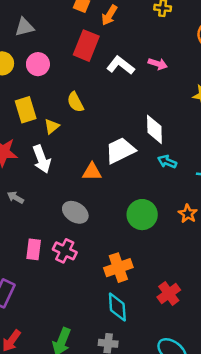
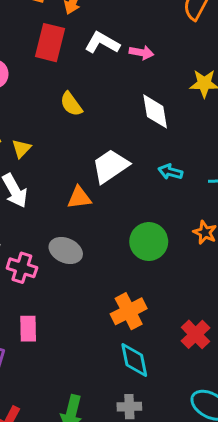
white L-shape: (120, 65) -> (102, 43), moved
yellow semicircle: (75, 102) -> (71, 104), moved
white diamond: (154, 129) -> (155, 111), moved
pink rectangle: (34, 249) -> (28, 329), moved
pink cross: (65, 251) -> (22, 268), moved

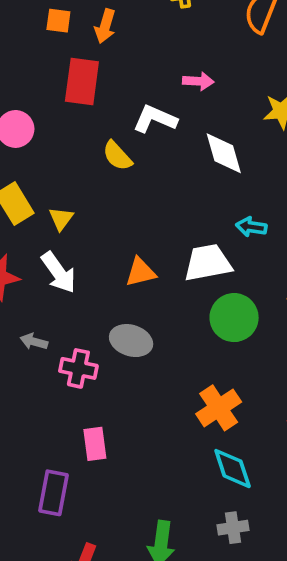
white L-shape: (102, 43) -> (155, 119), moved
white trapezoid: (110, 166) -> (208, 263), moved, turned 30

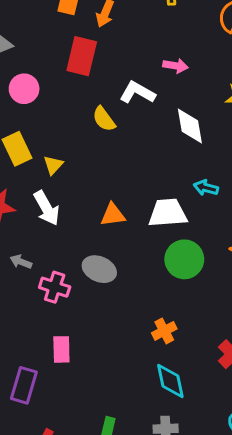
orange cross: (219, 408) -> (164, 331), size x0.7

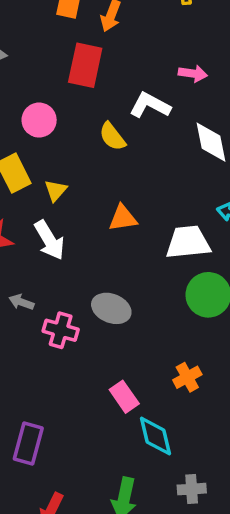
pink circle: (24, 89) -> (39, 120), moved
orange triangle: (113, 215) -> (123, 218), moved
pink rectangle: (61, 349) -> (124, 397), moved, turned -32
cyan diamond: (170, 381) -> (156, 436), moved

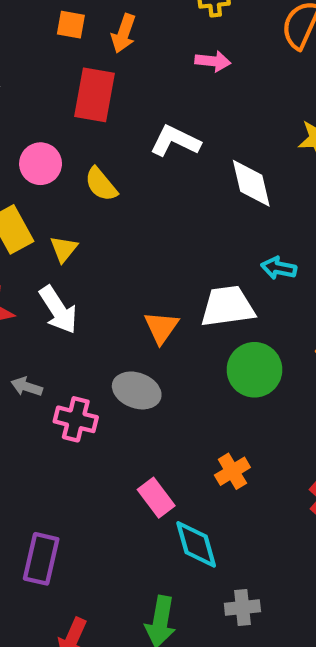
pink arrow: (193, 74) -> (213, 61), moved
yellow semicircle: (112, 137) -> (101, 184), moved
orange triangle: (123, 218) -> (161, 327), moved, turned -44

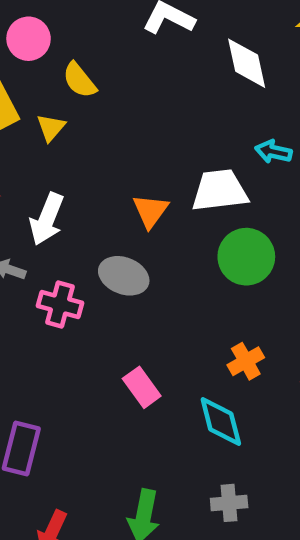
yellow semicircle: (101, 184) -> (79, 80), moved
white arrow: (58, 310) -> (47, 219), moved, turned 54
orange cross: (232, 471) -> (246, 361), moved
cyan diamond: (196, 544) -> (221, 422), moved

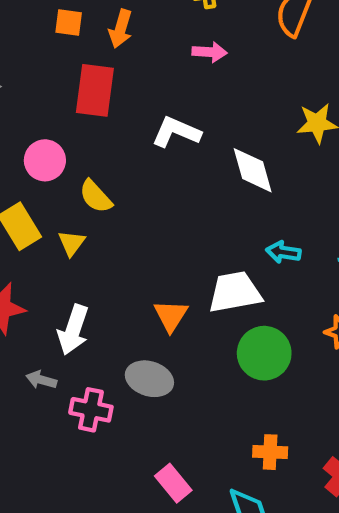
orange cross: (246, 361) -> (270, 452), turned 36

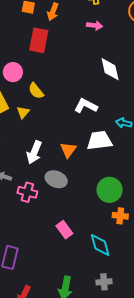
white L-shape: (176, 132) -> (86, 106), moved
white diamond: (253, 170) -> (110, 69), moved
white arrow: (73, 330) -> (34, 152), moved
green circle: (264, 353) -> (110, 190), moved
orange cross: (270, 452) -> (120, 216), moved

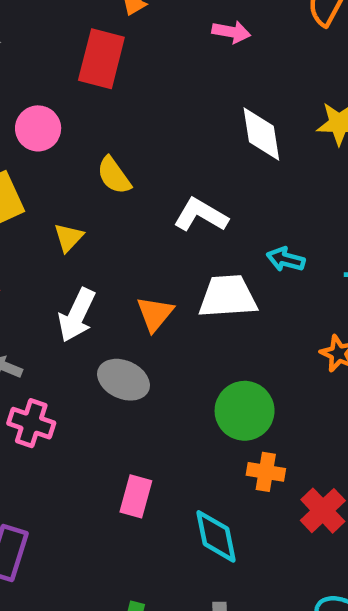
yellow semicircle: (36, 91) -> (114, 175), moved
yellow triangle: (23, 112) -> (68, 237), moved
pink cross: (27, 192) -> (31, 423), moved
pink rectangle: (64, 230) -> (136, 496), turned 48

